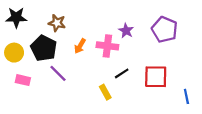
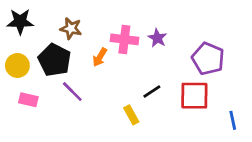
purple pentagon: (165, 30) -> (208, 59), moved
pink cross: (107, 46) -> (124, 39), moved

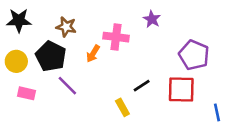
purple star: (157, 38) -> (152, 19), moved

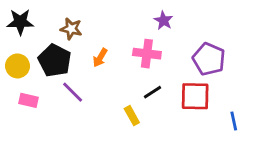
pink cross: (116, 37) -> (147, 54), moved

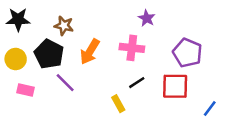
orange arrow: (100, 58) -> (90, 52), size x1.5
blue line: (234, 121) -> (210, 108), turned 49

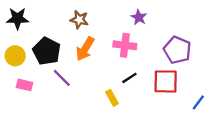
brown star: (64, 26) -> (79, 20), moved

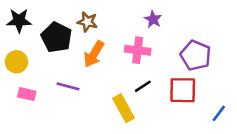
black pentagon: (47, 51) -> (56, 37), moved
purple line: (62, 78) -> (68, 86), turned -30
yellow rectangle: (112, 98) -> (123, 108), size x1.5

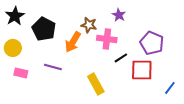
black star: (19, 21) -> (15, 16), turned -30
brown star: (87, 22) -> (89, 25), moved
black line: (143, 86) -> (121, 58), moved

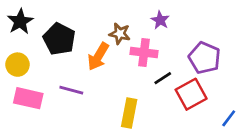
red square: (142, 70) -> (191, 94), turned -30
pink rectangle: (21, 73) -> (28, 98), size x1.5
yellow rectangle: (96, 84) -> (129, 113), turned 40

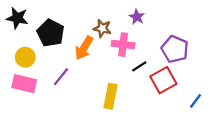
black star: (20, 22) -> (17, 18), turned -30
yellow circle: (17, 65) -> (25, 57), moved
purple line: (71, 90) -> (61, 77), turned -66

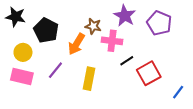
purple star: (137, 17) -> (125, 16), size x1.5
purple pentagon: (175, 49) -> (159, 23), moved
yellow rectangle: (110, 96) -> (89, 79), moved

